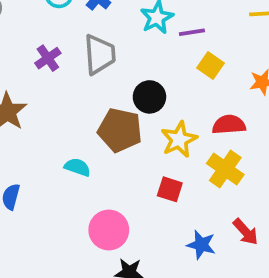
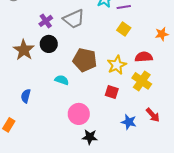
gray trapezoid: (100, 54) -> (74, 19), turned 70
yellow square: (210, 66) -> (124, 29), moved
black circle: (149, 97) -> (49, 44), moved

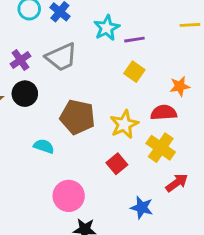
orange star: (162, 34) -> (180, 86), moved
red square: (112, 92) -> (117, 164), turned 32
red arrow: (153, 115) -> (177, 183), moved, turned -84

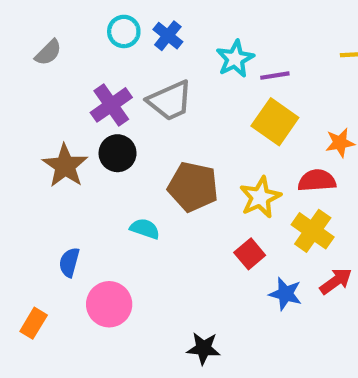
purple cross: (20, 60) -> (111, 105), size x1.4
yellow square: (134, 72) -> (275, 122), size x1.5
pink circle: (69, 196) -> (109, 304), moved
blue star: (142, 208) -> (285, 294), moved

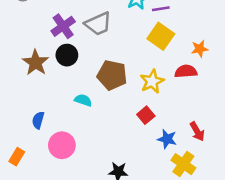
yellow cross: (313, 231) -> (183, 164), moved
red arrow: (336, 281) -> (197, 131), turned 96

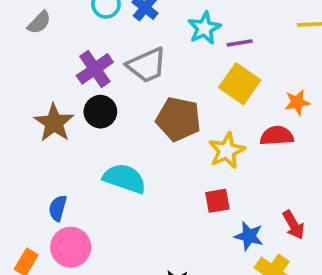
brown pentagon: (112, 75) -> (178, 119), moved
cyan semicircle: (83, 100) -> (125, 178), size x1.6
red square: (146, 115) -> (217, 201), turned 30
pink circle: (62, 145) -> (71, 247), moved

